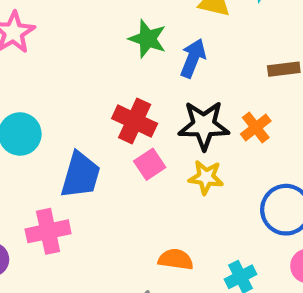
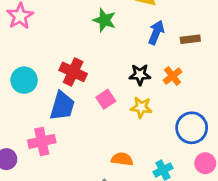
blue arrow: (193, 58) -> (156, 32), moved
red cross: (135, 121) -> (73, 72), moved
black star: (204, 125) -> (140, 75), size x0.7

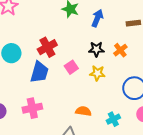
blue arrow: (156, 32) -> (97, 18), moved
red cross: (73, 72) -> (47, 47), turned 36
pink cross: (42, 141) -> (32, 108), moved

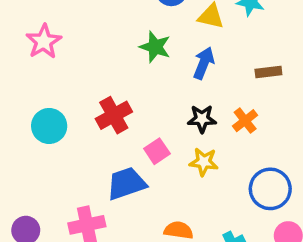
blue trapezoid: (39, 72) -> (126, 184), moved, turned -125

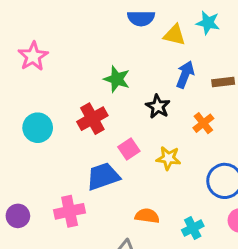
green star: (155, 47) -> (117, 79), moved
blue arrow: (204, 63) -> (185, 74), moved
black star: (202, 119) -> (158, 106), moved, turned 30

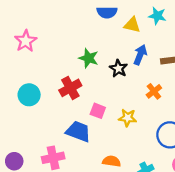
black star: (158, 106) -> (118, 68), moved
pink square: (129, 149) -> (98, 111), turned -35
blue trapezoid: (103, 176) -> (78, 131), turned 40

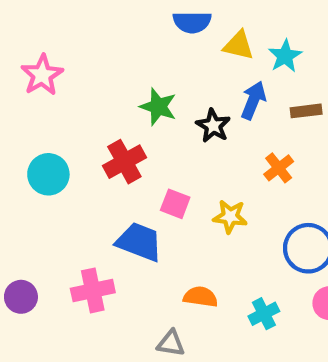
cyan star: (157, 16) -> (285, 56), moved, turned 30

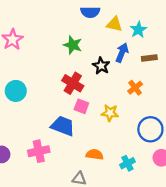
green star: (158, 107) -> (73, 45), moved
red cross: (124, 162) -> (73, 83), moved, turned -30

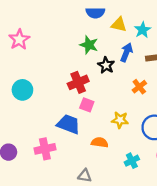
green star: (73, 45) -> (89, 45), moved
red cross: (73, 83) -> (78, 82), turned 36
yellow star: (110, 113) -> (120, 120), moved
orange semicircle: (95, 154) -> (100, 142), moved

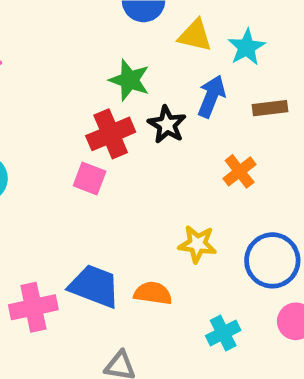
red cross: (78, 82) -> (111, 134), moved
pink square: (87, 105) -> (90, 178), moved
blue trapezoid: (69, 124) -> (94, 286), moved

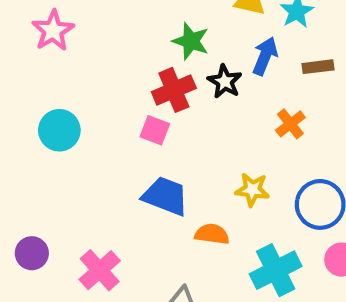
blue trapezoid: (94, 286) -> (165, 196), moved
pink cross: (33, 307) -> (100, 270), moved, turned -30
cyan cross: (223, 333) -> (276, 270), size x1.6

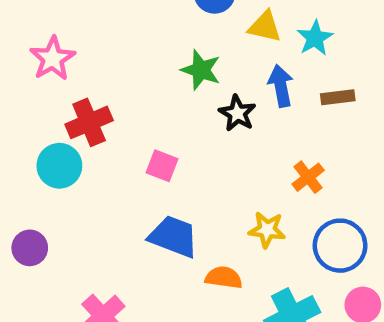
blue arrow: (265, 56) -> (281, 86), turned -33
red cross: (174, 90) -> (89, 122), moved
orange cross: (290, 124) -> (308, 177), moved
purple circle: (32, 253) -> (30, 248), moved

